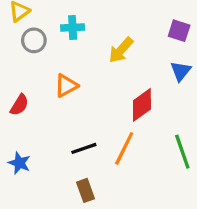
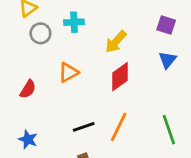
red diamond: (142, 105) -> (120, 77), moved

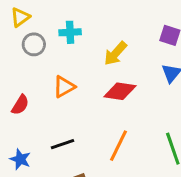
red diamond: (120, 77) -> (120, 91), turned 44
black line: (84, 127) -> (63, 144), moved

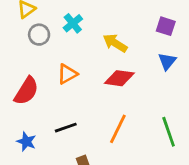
cyan cross: (70, 32) -> (73, 23), turned -36
yellow arrow: (115, 53) -> (115, 43), turned 80
red semicircle: (20, 105) -> (26, 91), size x1.5

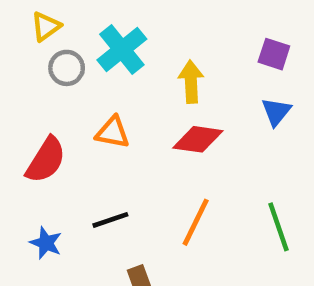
cyan cross: (73, 23) -> (122, 49), size x1.5
yellow arrow: (115, 43) -> (191, 82), turned 55
orange triangle: (67, 74) -> (113, 132), turned 40

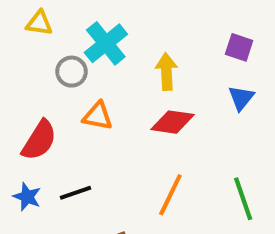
yellow triangle: (46, 26) -> (39, 23), turned 44
gray circle: (67, 68) -> (72, 72), moved
black line: (110, 220) -> (76, 193), moved
blue star: (46, 243) -> (27, 197), moved

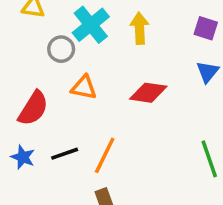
yellow arrow: (166, 72) -> (140, 28), moved
orange line: (170, 195) -> (105, 155), moved

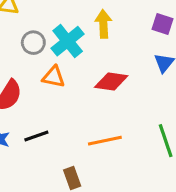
cyan cross: (91, 25) -> (68, 41), moved
orange line: (105, 155) -> (105, 141), moved, turned 52

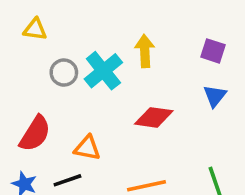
orange triangle: (54, 77) -> (87, 148), moved

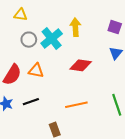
yellow triangle: (35, 29) -> (21, 15), moved
orange triangle: (87, 148) -> (36, 71), moved

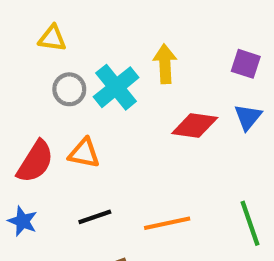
red diamond: (81, 65) -> (195, 125), moved
black line: (31, 102) -> (95, 217), moved

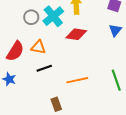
red diamond: (195, 125) -> (76, 34), moved
black line: (95, 217) -> (44, 68), moved

